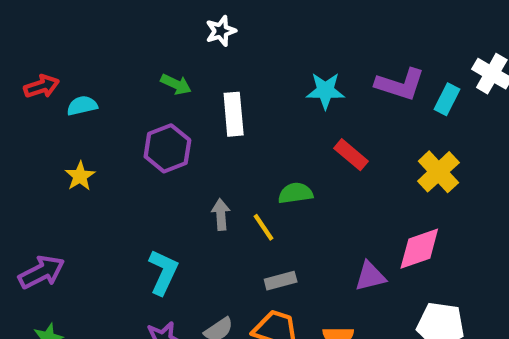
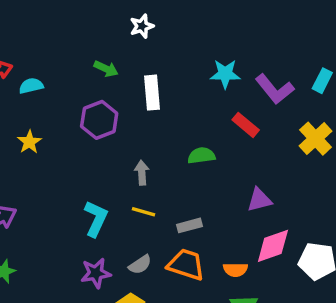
purple L-shape: (400, 84) -> (275, 89), moved, turned 33
yellow line: (263, 227) -> (143, 212), moved, turned -40
pink diamond: (419, 249) -> (273, 246), moved
purple triangle: (370, 276) -> (259, 200), moved

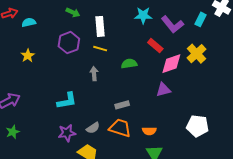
yellow line: (143, 212) -> (100, 49), moved
cyan L-shape: (96, 219) -> (67, 101), turned 55
pink diamond: (273, 246) -> (171, 64), moved

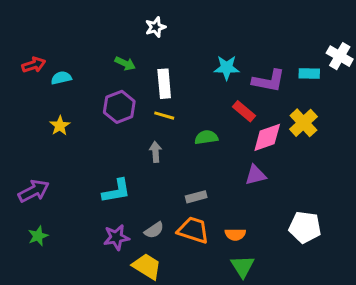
cyan rectangle: (200, 19) -> (309, 74), turned 64
purple L-shape: (172, 24) -> (269, 81), turned -40

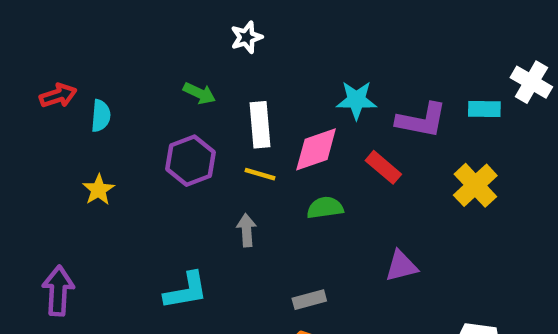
cyan semicircle: (61, 78) -> (101, 116), turned 108
pink diamond: (267, 137) -> (316, 149), moved
purple arrow: (34, 191) -> (58, 291), turned -60

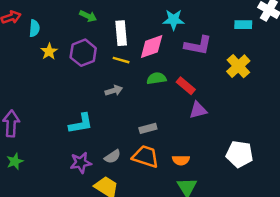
purple L-shape: (421, 120) -> (198, 45), moved
red rectangle: (383, 167) -> (186, 86), moved
yellow star: (99, 190) -> (49, 51), moved
gray arrow: (247, 230) -> (114, 91), turned 77

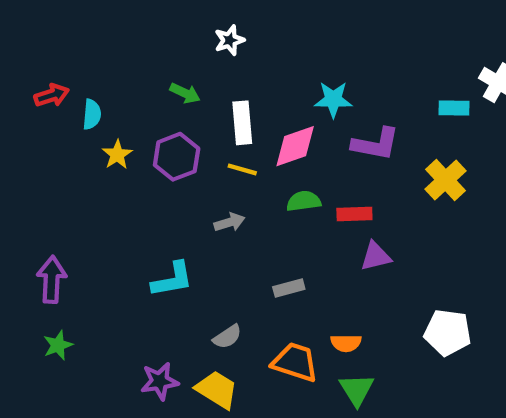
red rectangle: (186, 86) -> (354, 214), turned -42
orange trapezoid: (145, 157) -> (295, 362), moved
purple star: (81, 163) -> (160, 381), moved

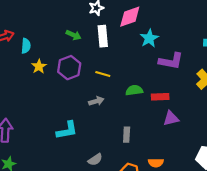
cyan star: (333, 100) -> (149, 38), turned -30
white rectangle: (242, 123) -> (103, 36), moved
pink diamond: (295, 146) -> (130, 17), moved
gray rectangle: (289, 288) -> (127, 135), turned -72

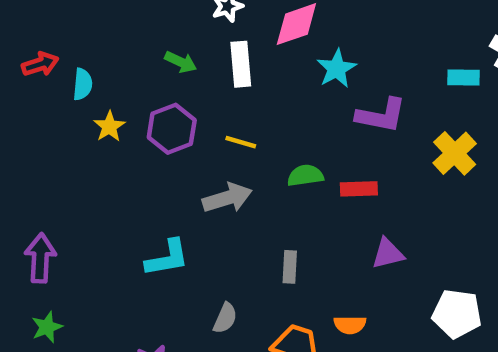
gray arrow: (96, 101) -> (227, 198), size x1.5
purple triangle: (171, 118) -> (388, 254), moved
gray semicircle: (95, 160) -> (225, 318), turned -32

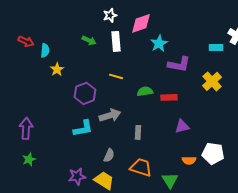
red arrow: (40, 64) -> (26, 41), turned 42
purple hexagon: (172, 129) -> (85, 93), moved
gray arrow: (227, 198) -> (110, 115), moved
orange semicircle: (350, 325) -> (189, 160), moved

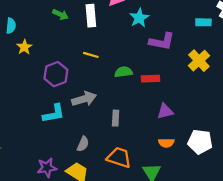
orange semicircle: (189, 160) -> (166, 143), moved

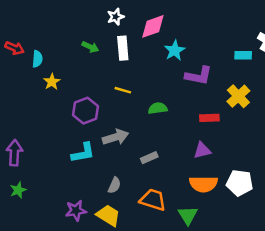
red rectangle: (151, 79) -> (209, 118), moved
gray rectangle: (116, 118) -> (149, 158), turned 63
orange semicircle: (166, 143) -> (203, 184), size x1.6

